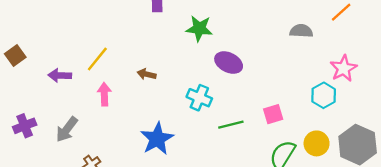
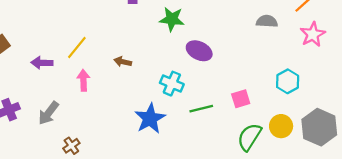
pink star: (343, 68) -> (313, 34), moved
blue star: (157, 139) -> (150, 118), moved

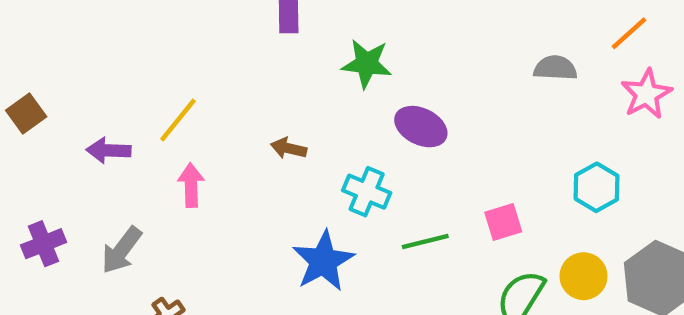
brown arrow: (123, 62) -> (289, 148), moved

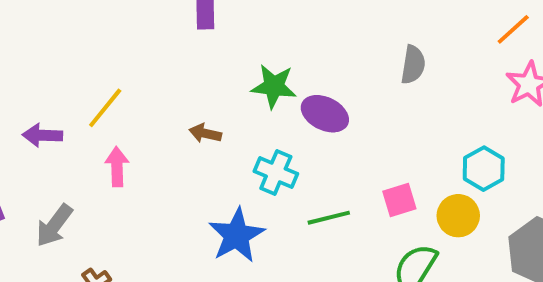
green star: (367, 64) -> (274, 86), moved
gray semicircle: (555, 68) -> (413, 65), moved, turned 96
yellow circle: (584, 276) -> (458, 216), moved

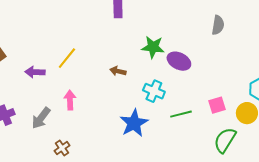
gray semicircle: (413, 65) -> (218, 25), moved
pink arrow: (117, 167) -> (70, 100), moved

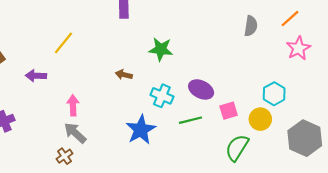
gray semicircle: (218, 25) -> (251, 26), moved
yellow line: (67, 58) -> (63, 43), moved
purple ellipse: (179, 61) -> (201, 89), moved
gray arrow: (41, 118) -> (75, 133), moved, turned 95

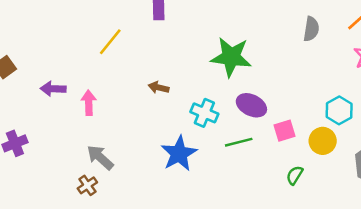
yellow line: (63, 43) -> (110, 42), moved
green star: (161, 49) -> (231, 57), moved, size x1.4
pink arrow: (73, 105) -> (89, 103), moved
green semicircle: (237, 148) -> (295, 175), size x0.6

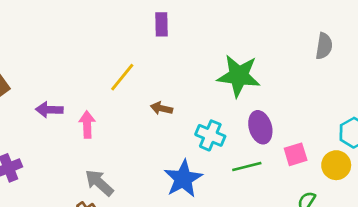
yellow line: (110, 42) -> (122, 77), moved
purple ellipse: (251, 105) -> (260, 127), turned 48

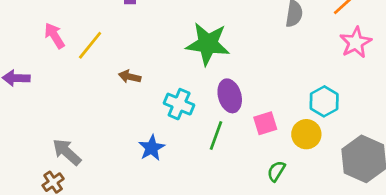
pink arrow: (87, 125) -> (54, 36), moved, turned -30
green line: (247, 167) -> (216, 136), turned -56
blue star: (183, 179) -> (152, 148), size x0.7

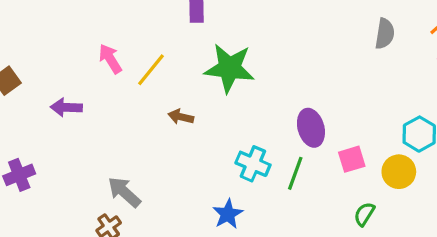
green star: (208, 44) -> (229, 68), moved
brown arrow: (130, 77) -> (181, 117), moved
cyan cross: (179, 104) -> (253, 164), moved
blue star: (152, 148) -> (228, 214), moved

